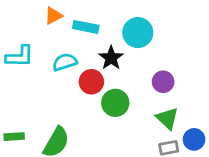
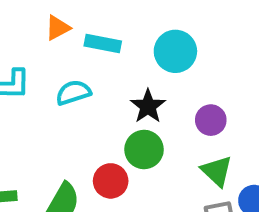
black star: (111, 58) -> (148, 106), moved
red circle: (91, 82) -> (111, 181), moved

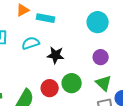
cyan circle: (175, 51) -> (98, 22), moved
black star: (148, 106) -> (56, 55), moved, turned -30
green circle: (144, 150) -> (72, 83), moved

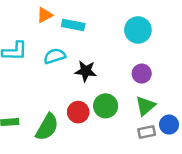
green triangle: (104, 83) -> (145, 106), turned 36

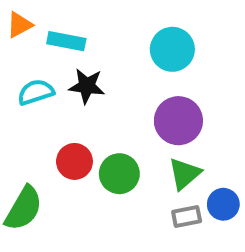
black star: (86, 71) -> (87, 86), moved
purple circle: (142, 74) -> (178, 121), size x1.5
red circle: (78, 112) -> (74, 161), moved

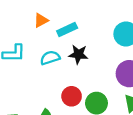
cyan rectangle: (66, 41) -> (67, 29), turned -36

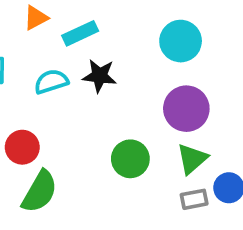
red circle: (72, 96) -> (22, 147), moved

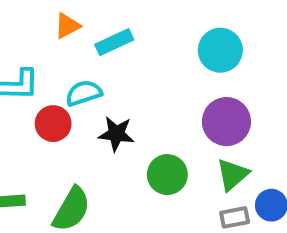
black star: (99, 76) -> (116, 134), moved
red circle: (22, 147) -> (53, 124), moved

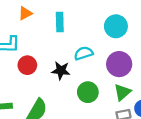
orange triangle: (67, 26) -> (25, 13), moved
cyan rectangle: (114, 42) -> (60, 22), turned -66
cyan semicircle: (84, 93) -> (84, 53), moved

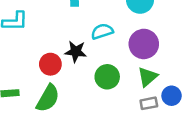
red circle: (27, 65) -> (50, 64), moved

